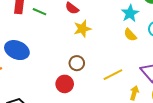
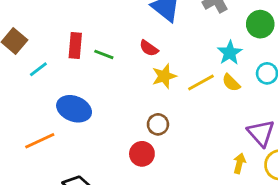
yellow line: (113, 75) -> (201, 83), moved

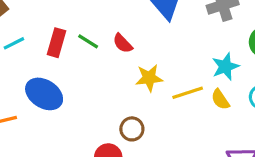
red rectangle: (75, 45) -> (57, 43), moved
red semicircle: (149, 48) -> (123, 43), moved

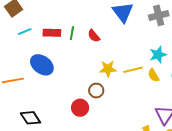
green line: (88, 41) -> (72, 33), turned 64
red rectangle: (57, 43) -> (52, 33), turned 72
yellow star: (149, 78) -> (108, 69), moved

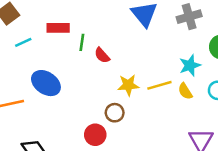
red rectangle: (52, 33) -> (58, 28), moved
red semicircle: (94, 36) -> (102, 55), moved

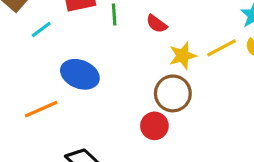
red semicircle: (102, 55) -> (157, 24), moved
brown circle: (115, 113) -> (173, 93), size x1.5

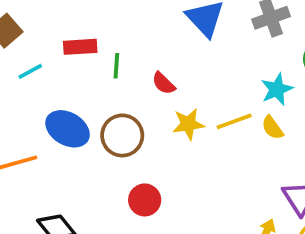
brown circle: (173, 93) -> (122, 135), moved

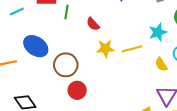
yellow semicircle: (272, 128) -> (161, 64), moved
brown circle: (122, 135) -> (66, 65), moved

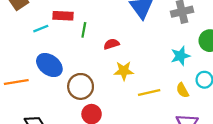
cyan line: (17, 12) -> (41, 29), moved
red semicircle: (93, 24) -> (111, 44), turned 112
yellow line: (132, 49) -> (149, 93), moved

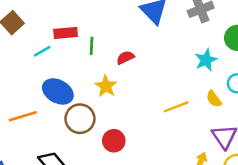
yellow star: (124, 71) -> (106, 86), moved, turned -30
brown circle: (81, 86) -> (80, 119), moved

